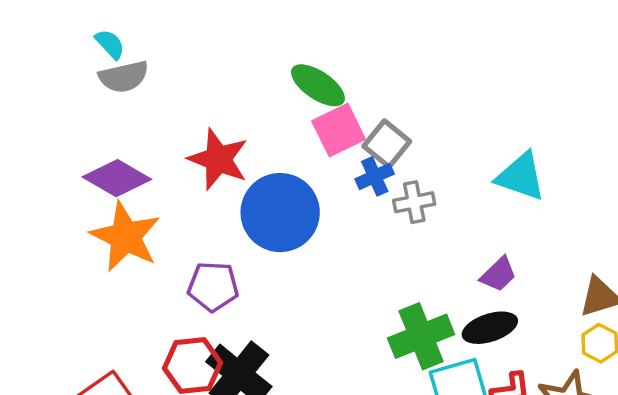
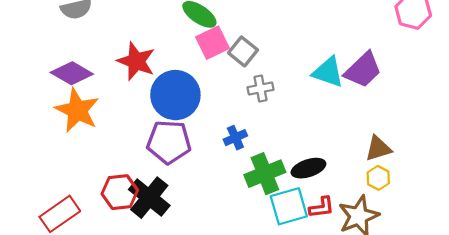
blue cross: (375, 176) -> (235, 138), moved
purple trapezoid: (498, 274) -> (363, 70), moved, size x1.6
purple pentagon: (213, 286) -> (169, 142), moved, size x1.4

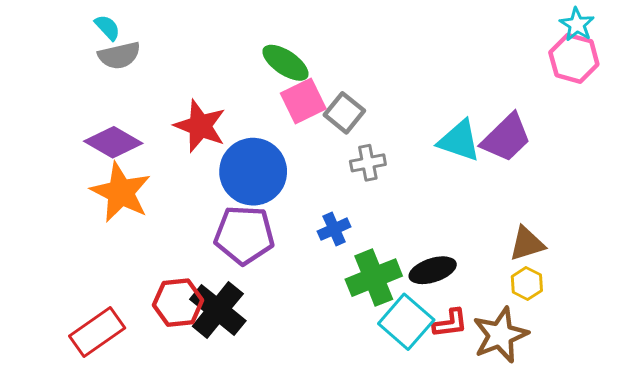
cyan square: (289, 206) -> (406, 322), turned -33

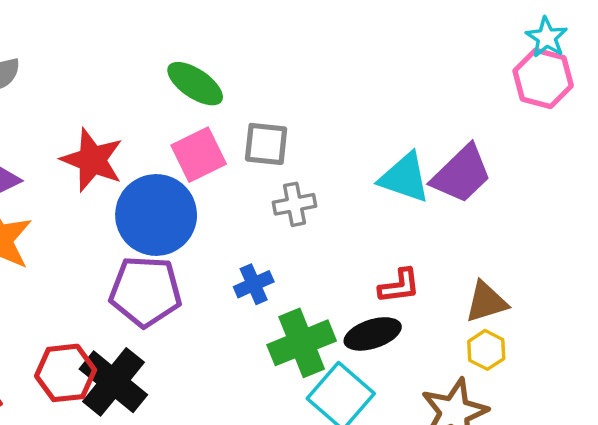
pink square: (303, 101) -> (199, 155), moved
gray square: (344, 113) -> (266, 144), turned -33
red L-shape: (450, 323) -> (399, 286), moved

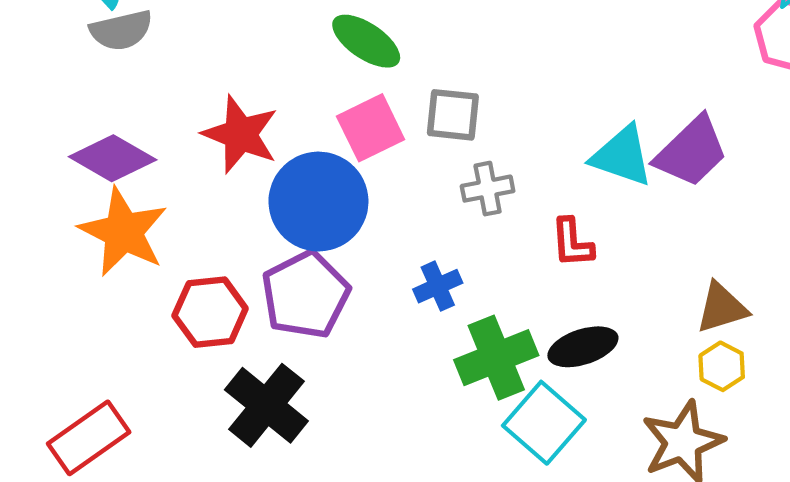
red L-shape: (399, 286) -> (572, 243), moved, turned 93
purple pentagon: (145, 291) -> (305, 295), turned -30
red hexagon: (66, 373) -> (210, 312), moved

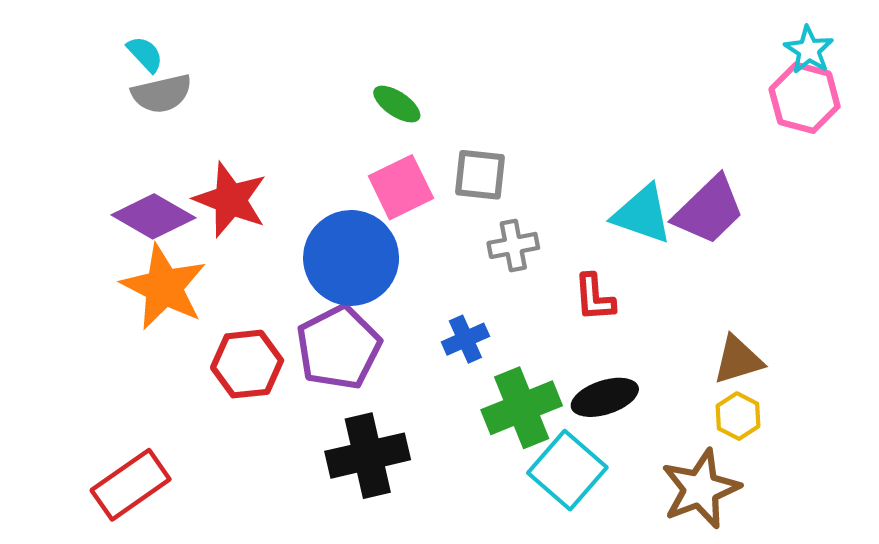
green ellipse: (366, 41) -> (397, 104), size x0.7
red star: (240, 134) -> (230, 200), moved
black cross: (266, 405) -> (368, 456), moved, turned 38

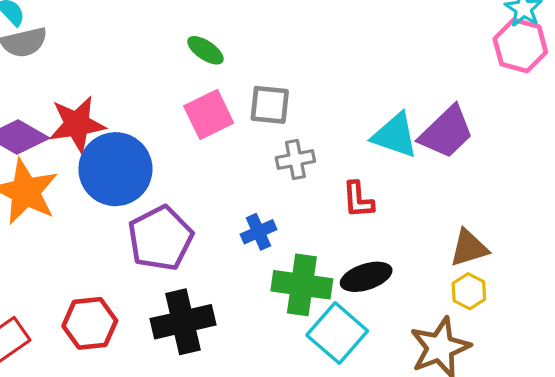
red star: (230, 200) -> (77, 124), turned -30
blue circle: (351, 258) -> (115, 169), moved
red hexagon: (247, 364) -> (90, 323), moved
green cross: (522, 408) -> (302, 285), turned 30

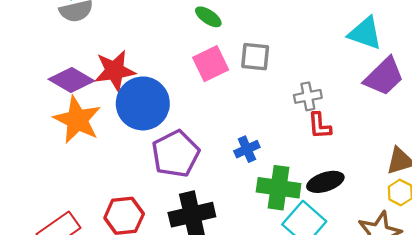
cyan triangle: (395, 135) -> (365, 33), moved
gray cross: (295, 160) -> (308, 96), moved

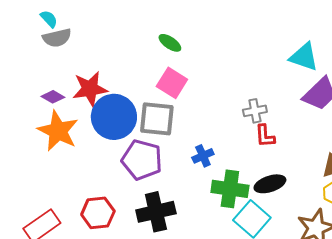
gray square: (255, 57) -> (157, 119), moved, size x1.4
pink square: (211, 64) -> (172, 83), turned -32
purple diamond: (71, 80) -> (53, 97), size x0.6
purple pentagon: (176, 154) -> (142, 160), turned -30

